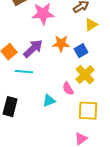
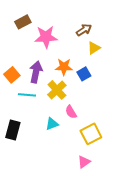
purple arrow: (33, 49) -> (36, 72), turned -35
yellow cross: (85, 75) -> (57, 90), moved
yellow square: (88, 111) -> (91, 134), turned -30

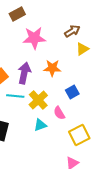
brown rectangle: (23, 22) -> (17, 14), moved
blue square: (84, 74) -> (72, 92), moved
yellow cross: (57, 90) -> (38, 100), moved

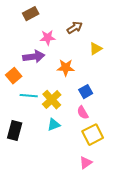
brown arrow: (72, 31) -> (75, 28), moved
pink star: (34, 38) -> (48, 38), size x0.7
purple arrow: (24, 73) -> (34, 57), moved, turned 70
pink semicircle: (59, 113) -> (83, 113), moved

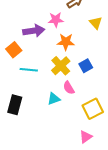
pink star: (48, 38) -> (56, 20), moved
yellow triangle: (96, 49) -> (96, 23), turned -40
yellow cross: (52, 100) -> (61, 66), moved
pink semicircle: (83, 113) -> (69, 88), moved

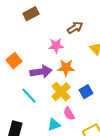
purple arrow: (34, 31) -> (41, 72), moved
orange square: (14, 50) -> (14, 61), moved
cyan line: (29, 70) -> (29, 96), turned 42

